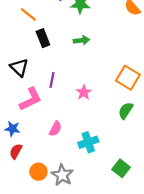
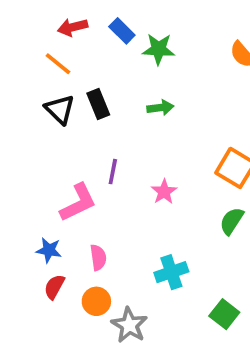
orange line: (28, 14) -> (58, 64), moved
black triangle: (19, 68) -> (60, 109), moved
pink semicircle: (55, 129) -> (98, 257), moved, turned -35
orange circle: (38, 172) -> (96, 301), moved

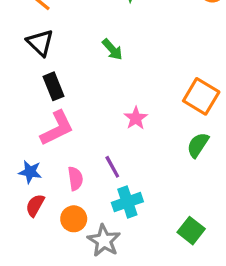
black rectangle: (98, 104) -> (54, 86), moved
green arrow: (160, 108) -> (112, 49), moved, turned 55
purple line: (113, 172) -> (112, 167), moved, turned -40
cyan cross: (171, 272) -> (127, 202), moved

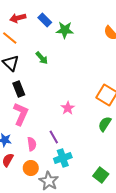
green arrow: (112, 49) -> (42, 58), moved
pink L-shape: (57, 128) -> (21, 114), turned -40

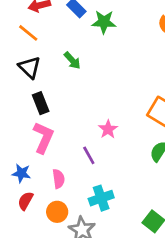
purple line: (54, 137) -> (89, 155), moved

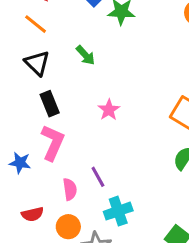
pink star: (108, 129) -> (109, 110), moved
purple line: (89, 155) -> (98, 177), moved
blue star: (21, 173) -> (20, 163), moved
red semicircle: (26, 201) -> (32, 214), turned -132

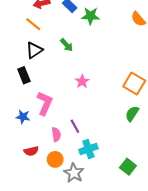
black triangle: (37, 63) -> (34, 50), turned 42
black rectangle: (50, 104) -> (24, 75), moved

